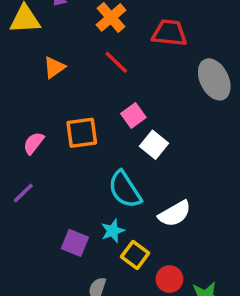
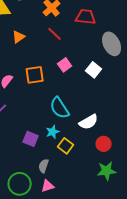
white square: (154, 145) -> (94, 70), moved
red circle: (169, 279) -> (104, 144), moved

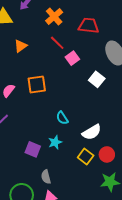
pink square: (65, 65) -> (72, 58), moved
cyan semicircle: (60, 108) -> (62, 118), size x0.6
yellow square: (66, 146) -> (86, 157), moved
gray semicircle: (44, 166) -> (46, 177), turned -32

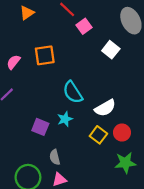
cyan semicircle: (62, 118) -> (73, 92), size x1.5

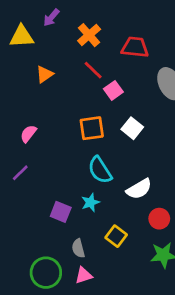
white square: (111, 50) -> (132, 128), moved
orange square: (45, 55) -> (92, 128), moved
yellow square: (98, 135) -> (116, 236), moved

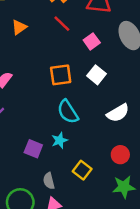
pink square: (113, 90) -> (92, 41), moved
white semicircle: (139, 189) -> (118, 113), moved

